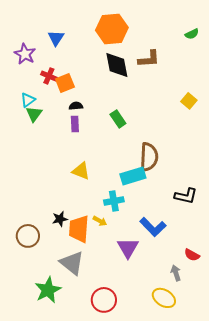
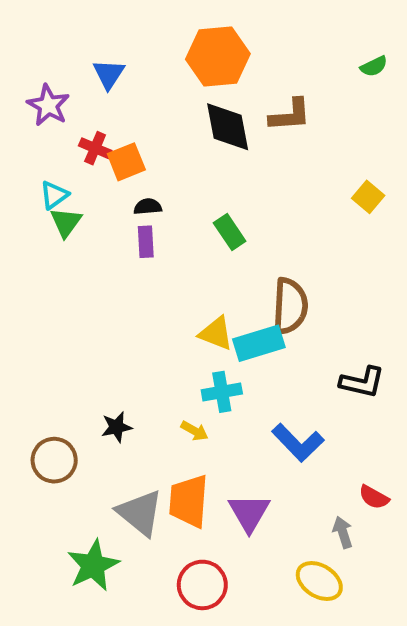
yellow triangle: (81, 171) -> (216, 333), moved
orange trapezoid: (79, 229) -> (189, 501), moved
purple triangle: (128, 248) -> (249, 513), moved

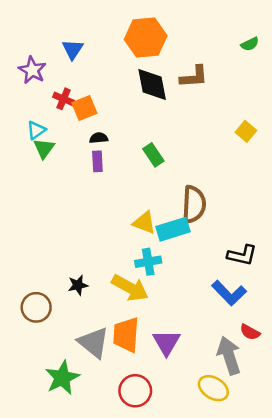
yellow arrow: (195, 431) -> (130, 288), size x2.0
blue L-shape: (298, 443) -> (229, 293), moved
gray arrow: (343, 532) -> (229, 356), size x1.8

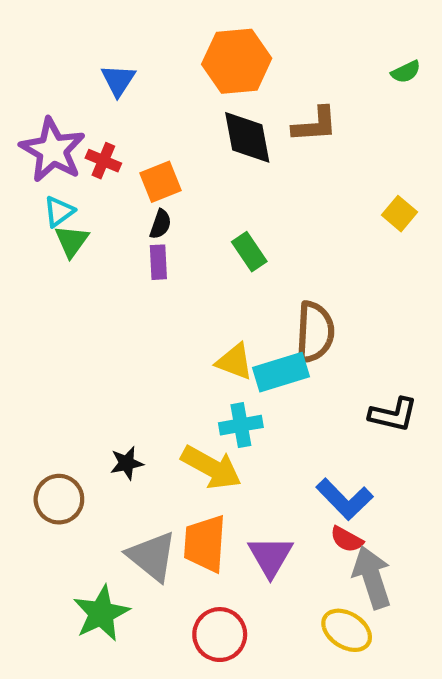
purple star: (32, 70) -> (53, 150), moved, size x1.4
orange square: (84, 108) -> (160, 182), moved
black semicircle: (99, 138) -> (160, 224), turned 114
blue L-shape: (229, 293) -> (345, 499), moved
red semicircle: (250, 332) -> (347, 539), moved

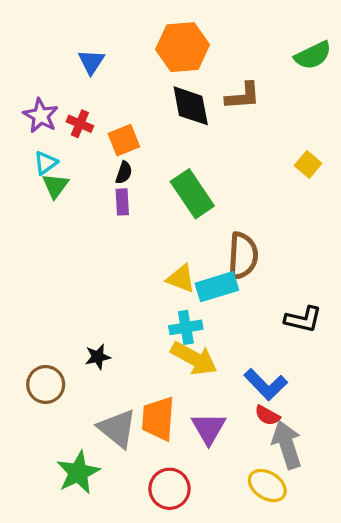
green semicircle: (406, 72) -> (313, 55), size x1.6
purple star: (53, 150) -> (41, 116), size x0.7
green rectangle: (249, 252) -> (192, 194), size x1.6
yellow arrow: (211, 467) -> (194, 358), moved

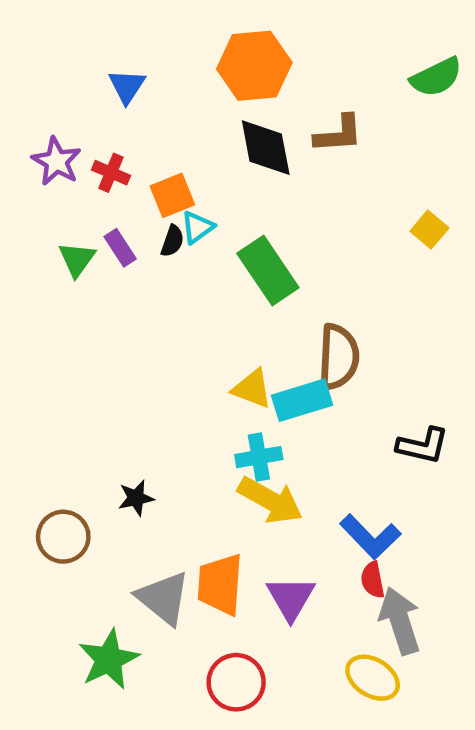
cyan triangle: (46, 163) -> (197, 227), moved
purple rectangle: (122, 202) -> (120, 248), moved, turned -30
red semicircle: (267, 415) -> (373, 580), turned 50

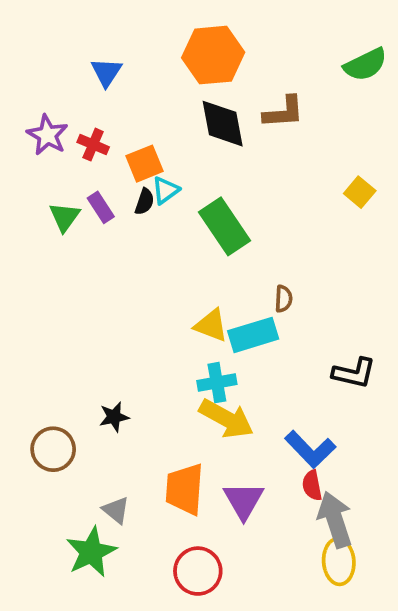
brown semicircle: (338, 357) -> (284, 299), size x0.5
gray triangle: (163, 598) -> (116, 510), moved, size x0.6
yellow ellipse: (373, 678) -> (339, 562), moved, turned 54

